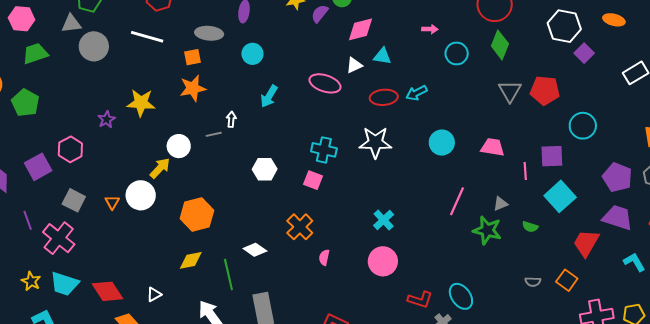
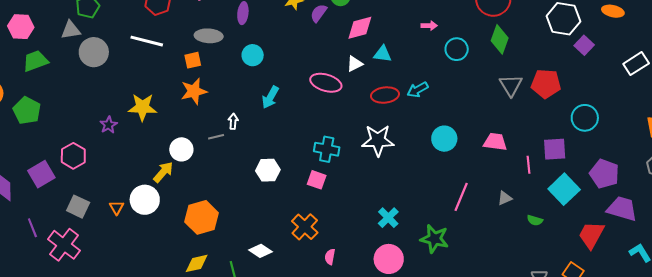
purple pentagon: (617, 177) -> (604, 174), moved
green star: (487, 230) -> (434, 239), moved

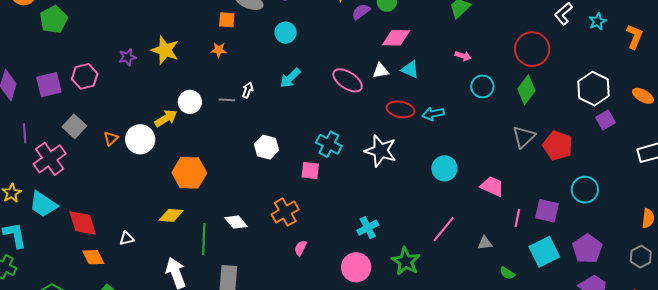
orange star: (194, 91) -> (219, 50), size x0.6
pink square: (317, 180) -> (310, 171), turned -30

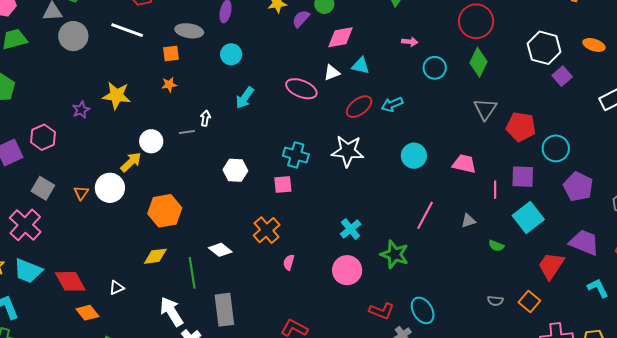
red ellipse: (401, 109) -> (359, 107), turned -36
red pentagon: (558, 146) -> (521, 127), moved
purple pentagon: (587, 249) -> (578, 187), moved

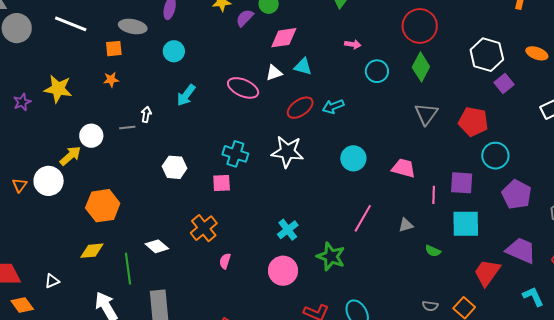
red pentagon: (521, 127) -> (473, 122), moved
cyan square: (528, 217) -> (466, 224), turned 36

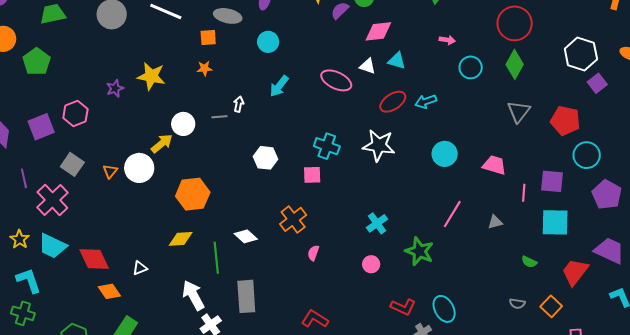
white triangle: (274, 73) -> (368, 66), turned 36
green semicircle: (433, 251) -> (529, 262), moved
pink circle: (283, 271) -> (371, 264), size x0.6

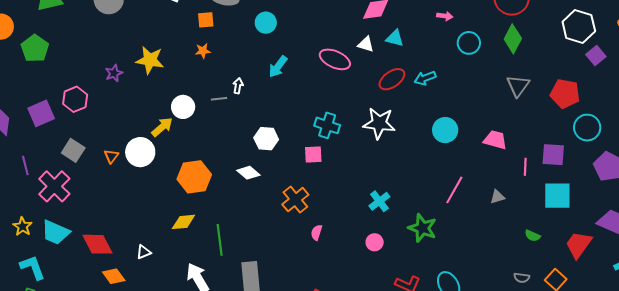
white diamond: (246, 236) -> (248, 173), moved

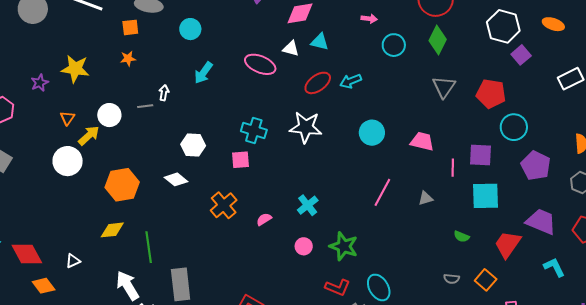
orange triangle: (111, 156) -> (67, 118), moved
green star: (422, 228) -> (344, 246), moved
pink semicircle: (317, 232) -> (264, 219), moved, turned 42

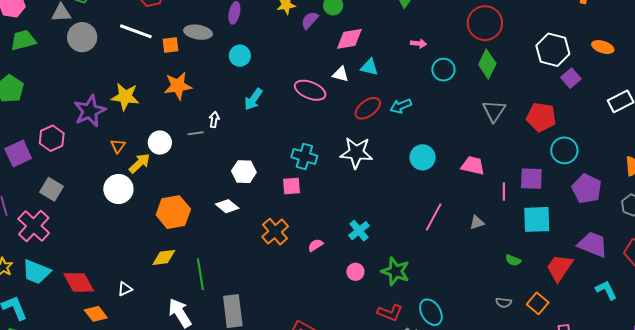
orange square: (130, 27) -> (170, 45), moved
orange star: (128, 59) -> (178, 86), size x1.8
purple star: (40, 83) -> (90, 111), size x1.8

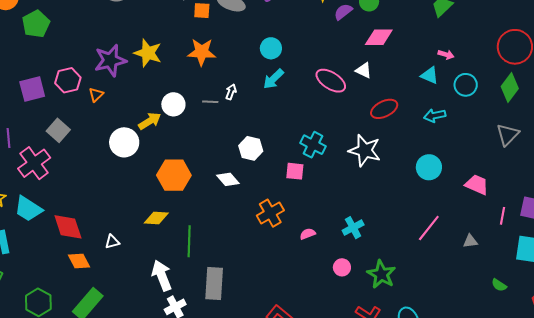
cyan circle: (240, 56) -> (271, 48), moved
cyan triangle: (369, 67) -> (430, 75), moved
cyan arrow: (401, 106) -> (435, 116), moved
orange triangle: (118, 146) -> (96, 95), moved

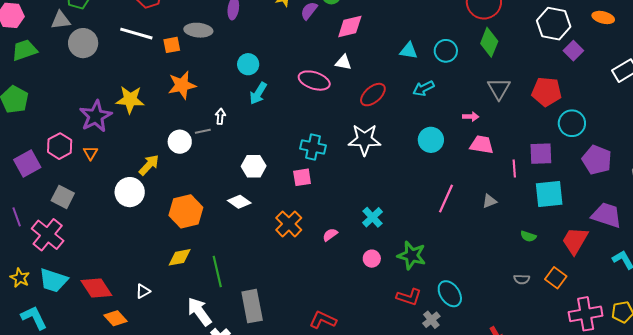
pink arrow: (446, 55) -> (471, 117), moved
white circle: (173, 104) -> (180, 142), moved

